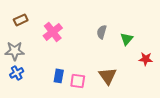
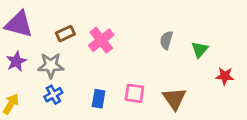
brown rectangle: (21, 20) -> (65, 34), moved
blue rectangle: (59, 76) -> (99, 99), moved
pink square: (78, 81) -> (134, 93), moved

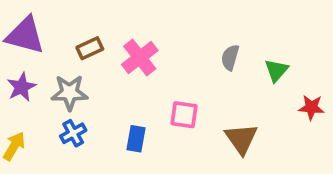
pink square: (134, 93) -> (184, 115), moved

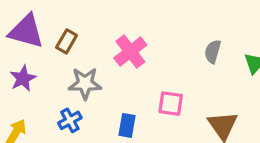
brown rectangle: (90, 48) -> (67, 41), moved, turned -35
gray star: (69, 93) -> (85, 83), moved

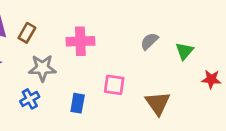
pink cross: (130, 51) -> (80, 41), turned 36
gray semicircle: (213, 51) -> (149, 41), turned 30

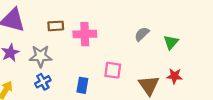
brown rectangle: (27, 33) -> (56, 26), moved, turned 56
gray star: (42, 68) -> (41, 56), moved
red star: (211, 79) -> (174, 76), moved

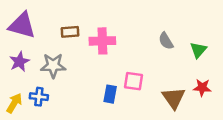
gray semicircle: (142, 34) -> (166, 41), turned -77
blue cross: (43, 82) -> (39, 97), moved, turned 35
blue rectangle: (82, 85) -> (110, 94), moved

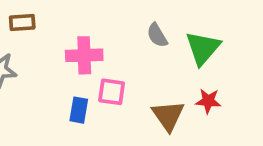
pink cross: (102, 41) -> (84, 55), moved
green triangle: (198, 50) -> (203, 48), size x1.5

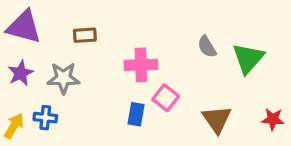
pink square: (112, 92) -> (166, 98), turned 30
red star: (208, 101) -> (273, 119), moved

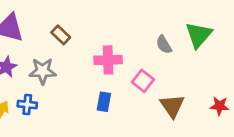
brown rectangle: (85, 35) -> (61, 35), turned 48
green triangle: (248, 58) -> (199, 35), moved
pink square: (166, 98) -> (143, 81), moved

